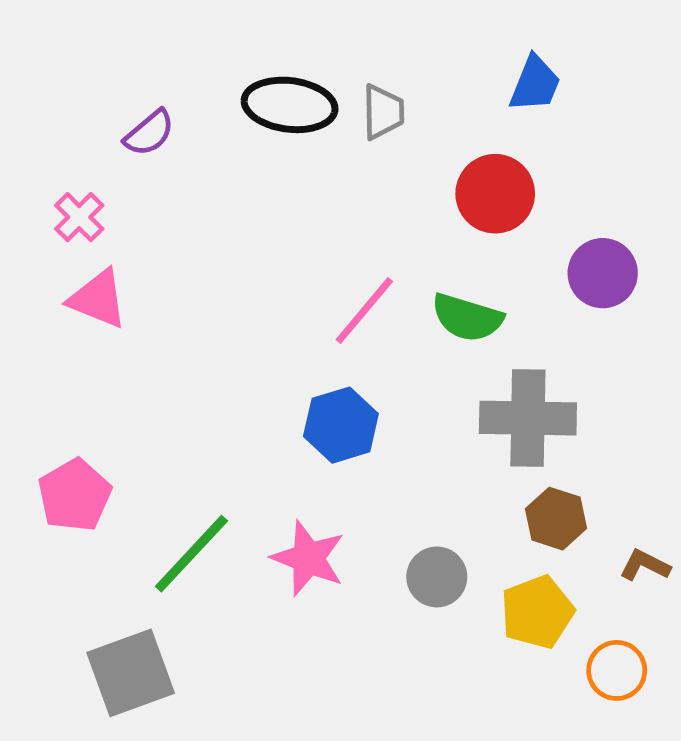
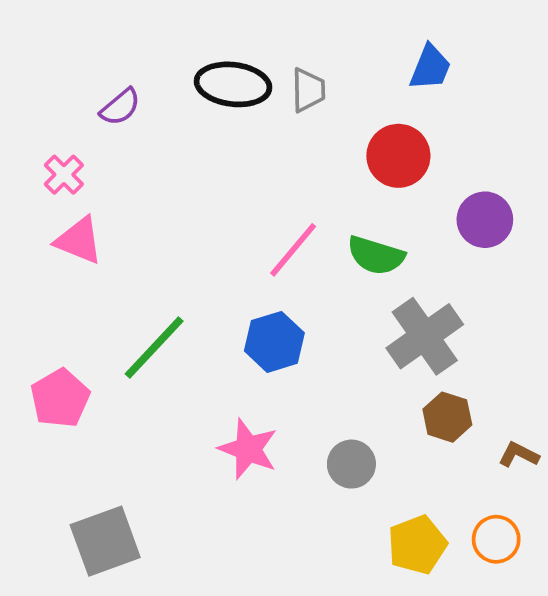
gray cross: (528, 418) -> (425, 336), turned -36
green line: (191, 554) -> (154, 348), moved
yellow pentagon: (537, 612) -> (417, 545), moved

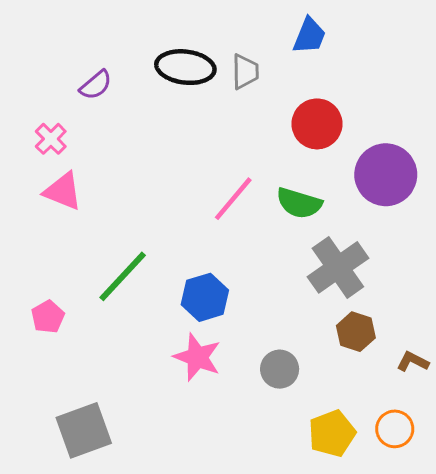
blue trapezoid: (430, 67) -> (310, 36), moved
purple circle: (485, 220) -> (386, 175), size x1.4
blue hexagon: (274, 342) -> (205, 297), moved
pink pentagon: (60, 398) -> (48, 317), size x0.7

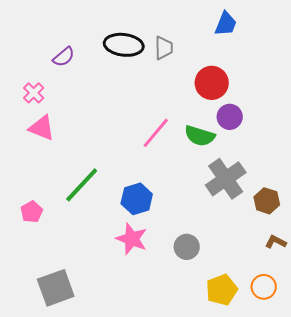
blue trapezoid: (310, 36) -> (226, 24), moved
purple circle: (386, 175) -> (230, 117), moved, size x0.6
brown hexagon: (356, 332) -> (267, 201), moved

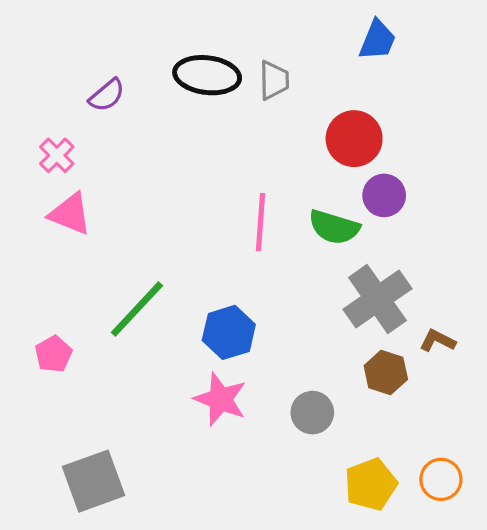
pink line: (156, 133) -> (261, 222), turned -36
brown hexagon: (267, 201) -> (386, 372), moved
brown L-shape: (276, 242) -> (438, 341), moved

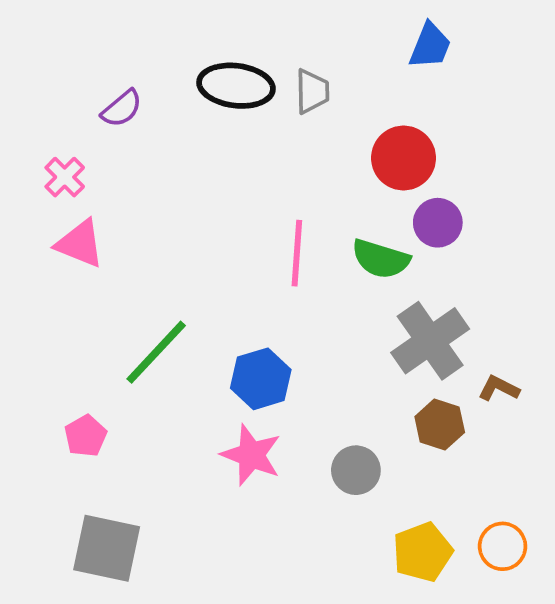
pink pentagon: (53, 354) -> (86, 436), moved
gray square: (94, 481) -> (107, 548), turned 32

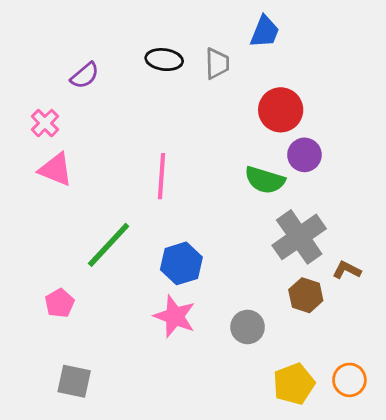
blue trapezoid: (430, 46) -> (265, 32), moved
black ellipse: (236, 86) -> (164, 60), size x0.7
pink line: (297, 253) -> (161, 176), moved
gray square: (107, 548) -> (74, 381), size x0.7

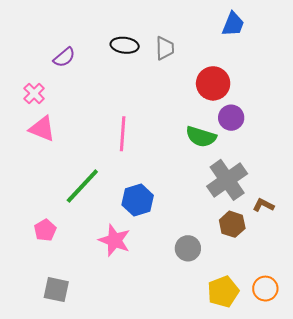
blue trapezoid: (265, 32) -> (233, 24), moved
pink star: (175, 316) -> (115, 240), moved

